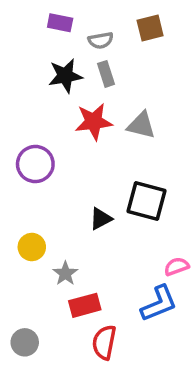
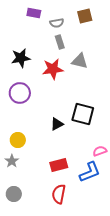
black star: (65, 76) -> (21, 58), moved
gray triangle: (141, 125) -> (80, 61), moved
gray star: (65, 273) -> (12, 161), moved
red rectangle: (85, 305) -> (59, 165), moved

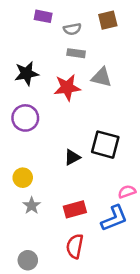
gray rectangle: (60, 42) -> (76, 53), turned -64
gray star: (12, 161) -> (32, 206), moved
gray circle: (14, 194) -> (28, 260), moved

